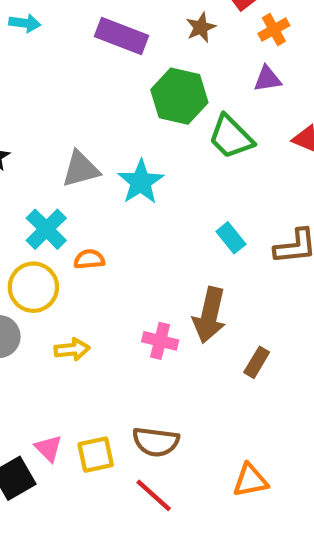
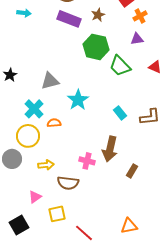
brown star: (201, 27) -> (98, 15), moved
cyan star: (141, 182) -> (78, 100), moved
brown semicircle: (156, 442) -> (68, 183), moved
pink triangle: (48, 448) -> (35, 197), moved, turned 40

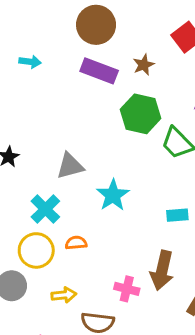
cyan rectangle: (120, 113) -> (177, 215), turned -56
orange semicircle: (54, 123) -> (76, 243), moved

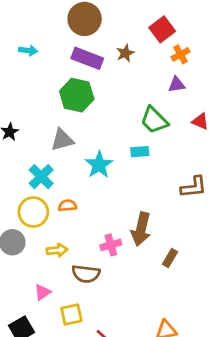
green hexagon: (141, 114) -> (77, 95), moved
cyan rectangle: (177, 215) -> (140, 152), moved
pink cross: (127, 289) -> (111, 245), turned -30

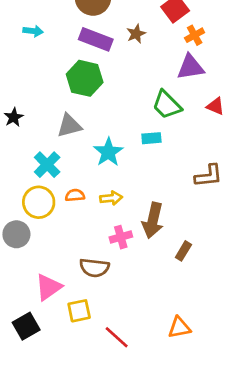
purple triangle: (177, 85) -> (190, 67), size x1.5
yellow arrow: (57, 250) -> (111, 198), moved
pink triangle: (43, 292) -> (48, 287), size x1.5

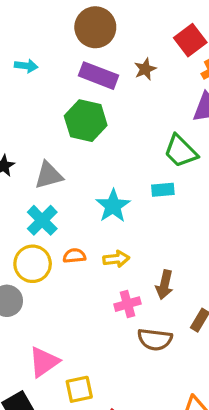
gray triangle: (69, 126) -> (49, 175), moved
brown arrow: (153, 220) -> (164, 285), size x0.7
brown semicircle: (94, 268) -> (155, 339), moved

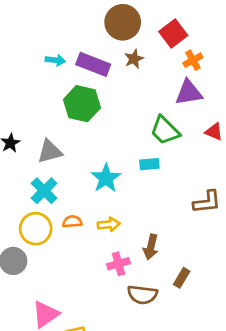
brown circle: (95, 27) -> (123, 22), moved
cyan arrow: (26, 66) -> (55, 60), moved

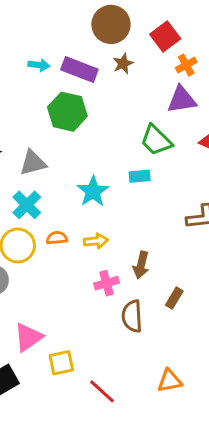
brown semicircle: (142, 295) -> (132, 316), turned 80

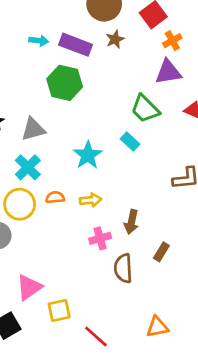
cyan rectangle: (140, 176) -> (130, 141), turned 48

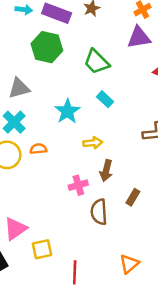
green trapezoid: (145, 109) -> (96, 62), moved
yellow arrow: (91, 200) -> (93, 143), moved
orange triangle: (157, 327) -> (129, 264), turned -30
red line: (96, 336) -> (75, 272), turned 50

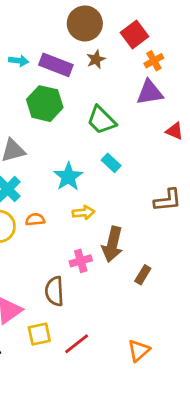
yellow arrow: (93, 143) -> (83, 213), moved
brown arrow: (106, 171) -> (112, 244), size x1.4
brown semicircle: (99, 212) -> (54, 291), moved
red line: (75, 272) -> (77, 344), moved, turned 50

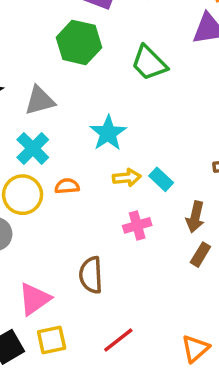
cyan rectangle: (111, 163) -> (161, 179), moved
brown arrow: (112, 244) -> (195, 217), moved, size x0.7
pink cross: (81, 261) -> (137, 225), moved
yellow square: (39, 334) -> (52, 340), moved

